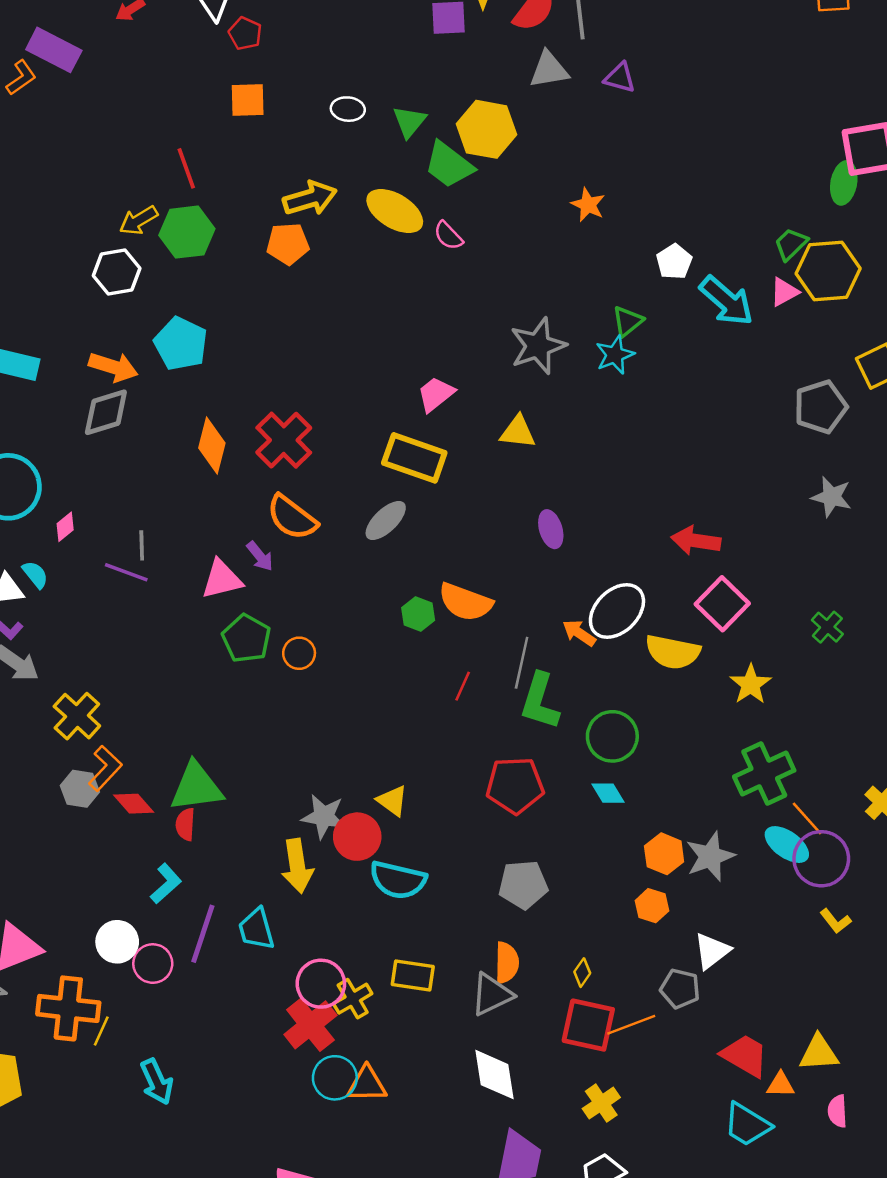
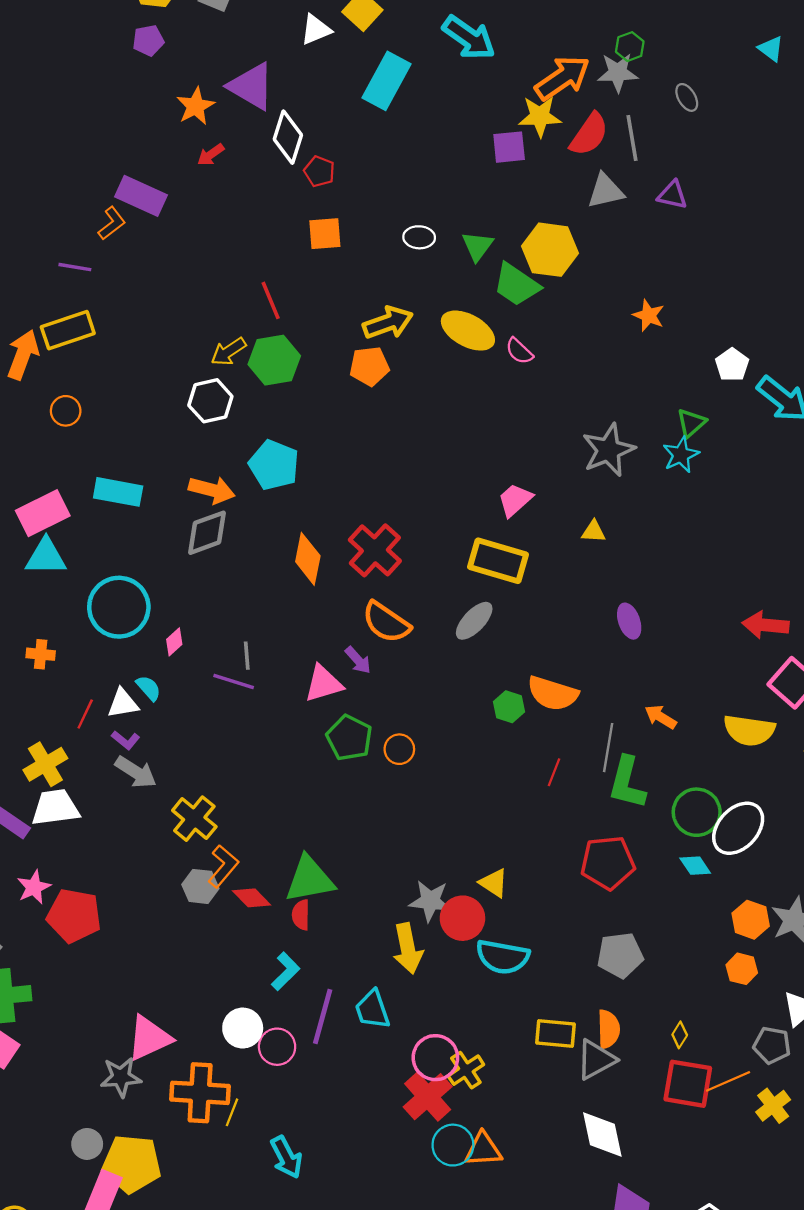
yellow triangle: (518, 432) -> (594, 532), size x0.7
white ellipse: (617, 611) -> (738, 828), moved
yellow rectangle: (413, 975) -> (556, 1033), moved
yellow cross: (601, 1103) -> (773, 1106), moved

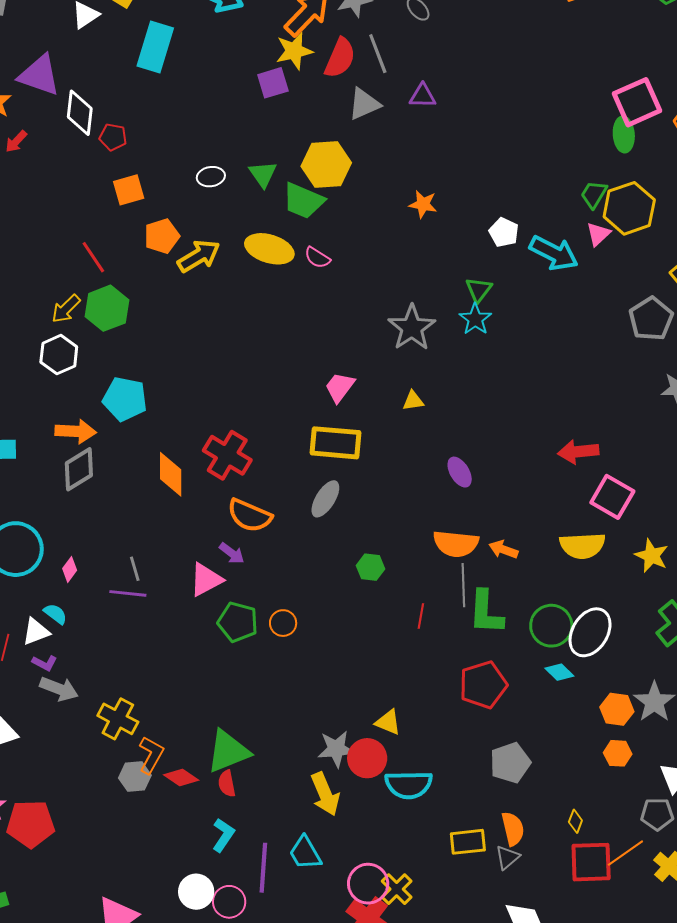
orange pentagon: (369, 366) -> (162, 236), moved
orange semicircle: (553, 693) -> (456, 544), moved
gray triangle: (596, 1060) -> (507, 857), size x0.7

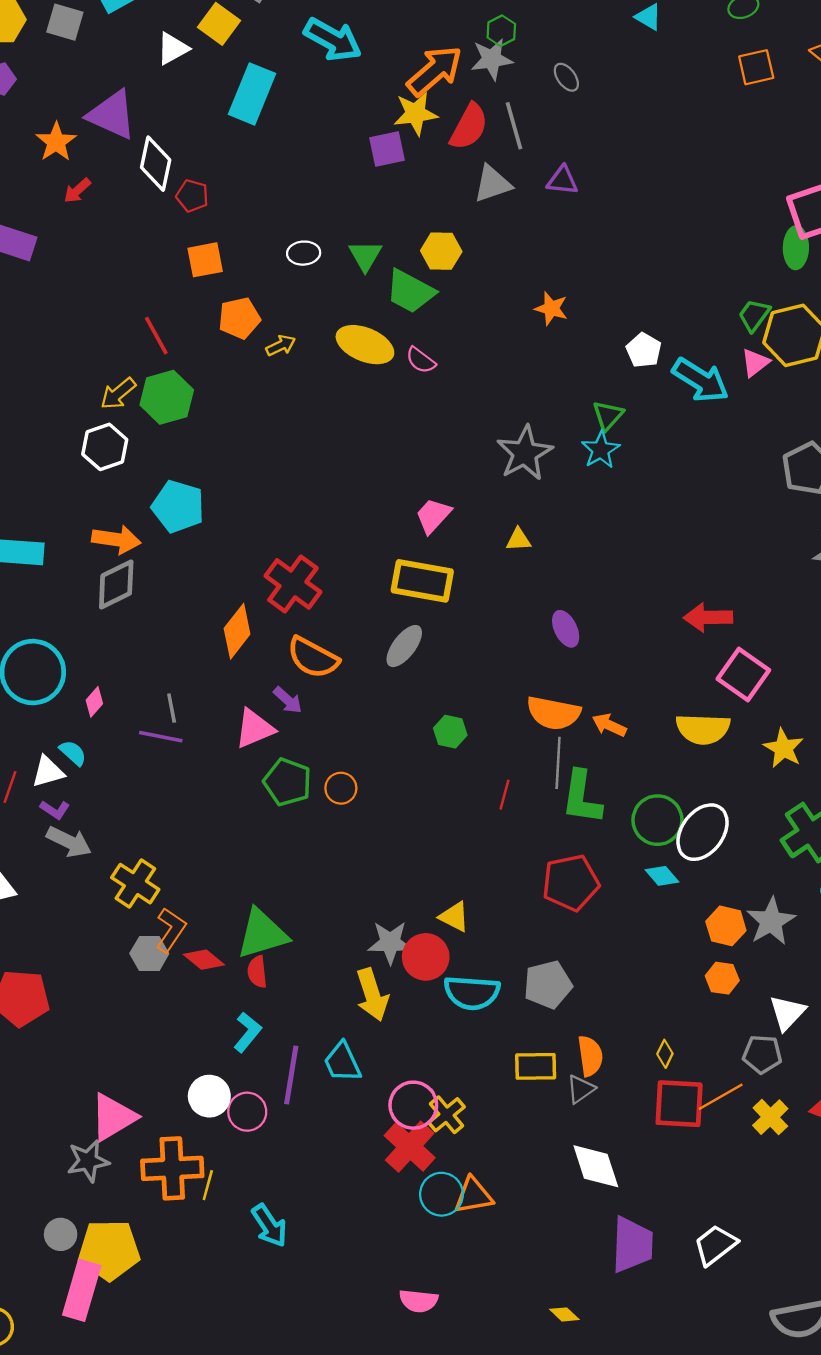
yellow hexagon: (326, 165) -> (441, 251), size x0.7
yellow arrow: (199, 256) -> (281, 346), size x0.6
orange diamond: (171, 474) -> (237, 631), moved, turned 33
gray pentagon: (510, 763) -> (548, 985), moved

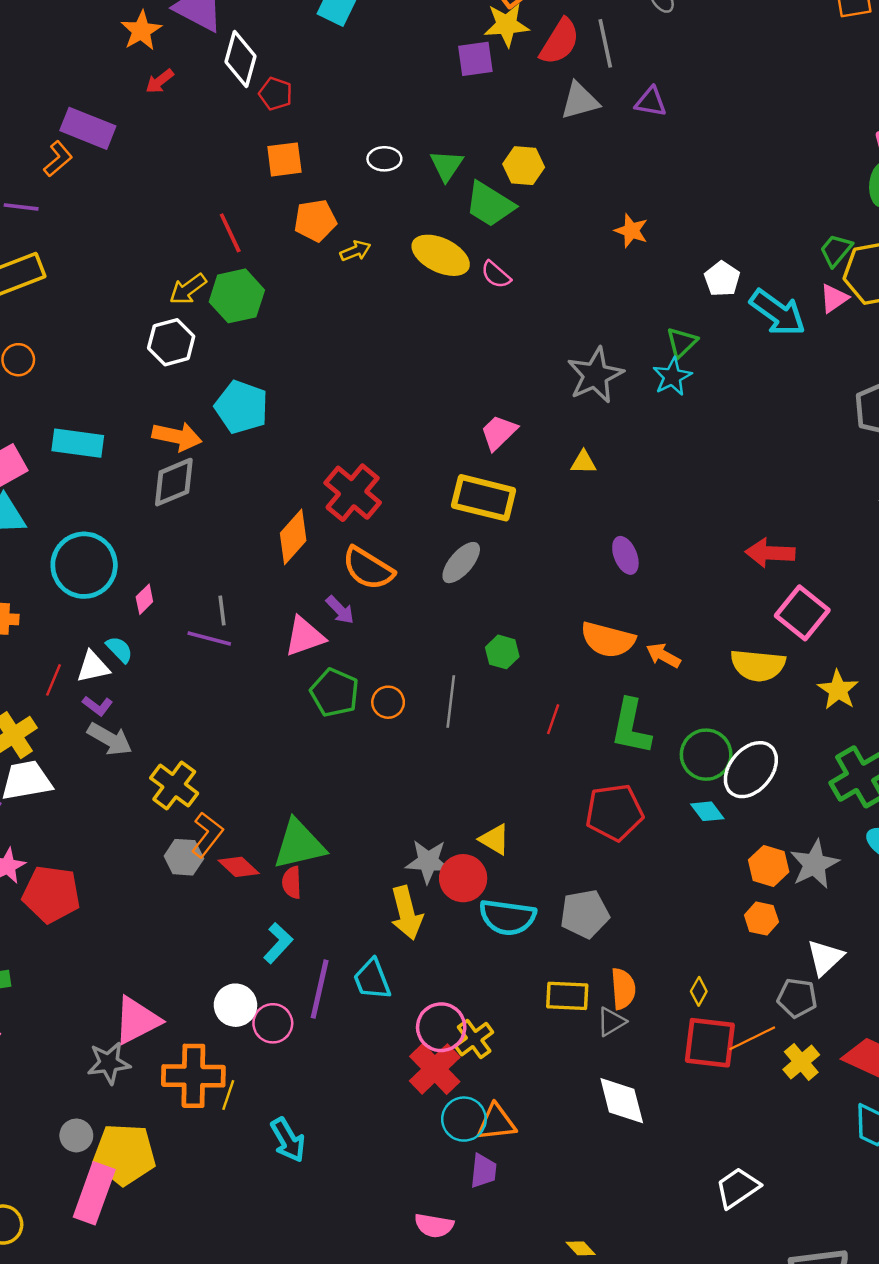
gray line: (558, 763) -> (451, 702), moved
purple trapezoid: (632, 1245) -> (483, 1171), moved, size x0.6

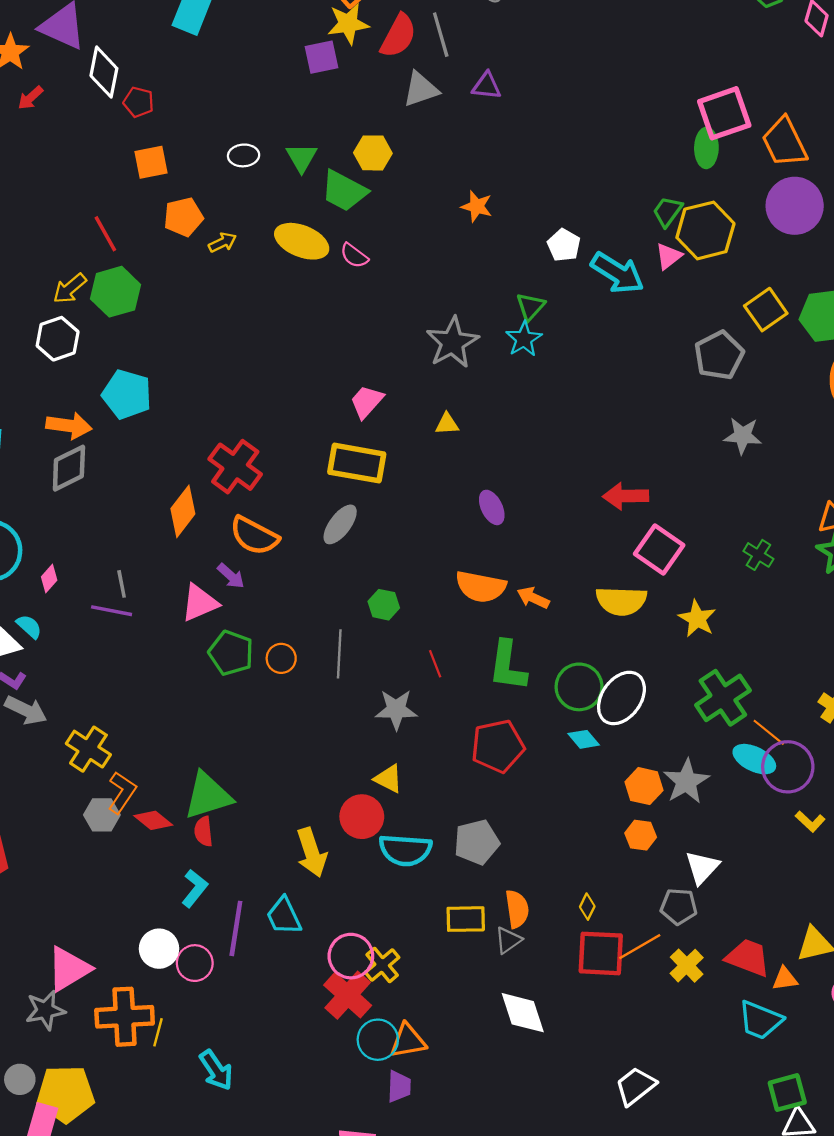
red line: (553, 719) -> (435, 664), turned -36
gray star: (428, 861) -> (396, 710), moved

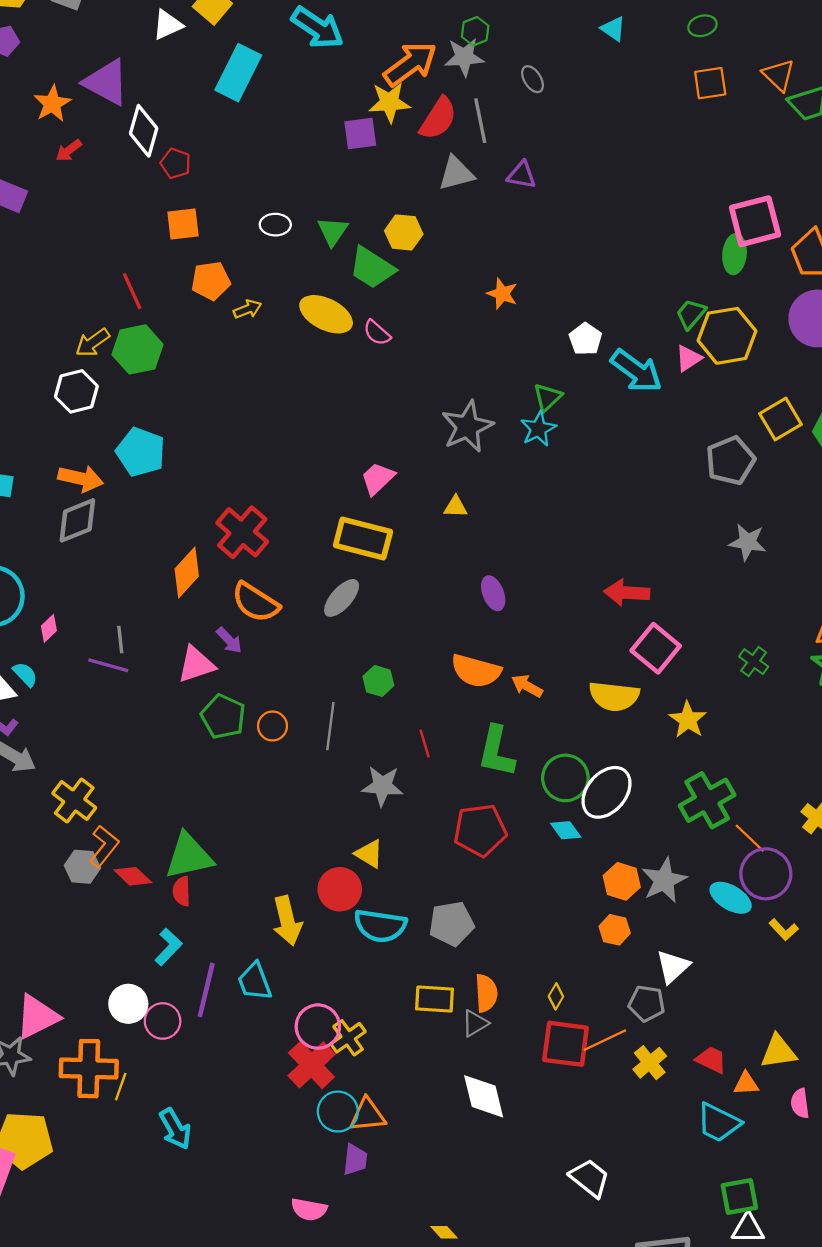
cyan ellipse: (754, 759) -> (731, 898), moved
red trapezoid: (748, 958) -> (711, 1060), size x0.7
white trapezoid: (636, 1086) -> (590, 1178), turned 72

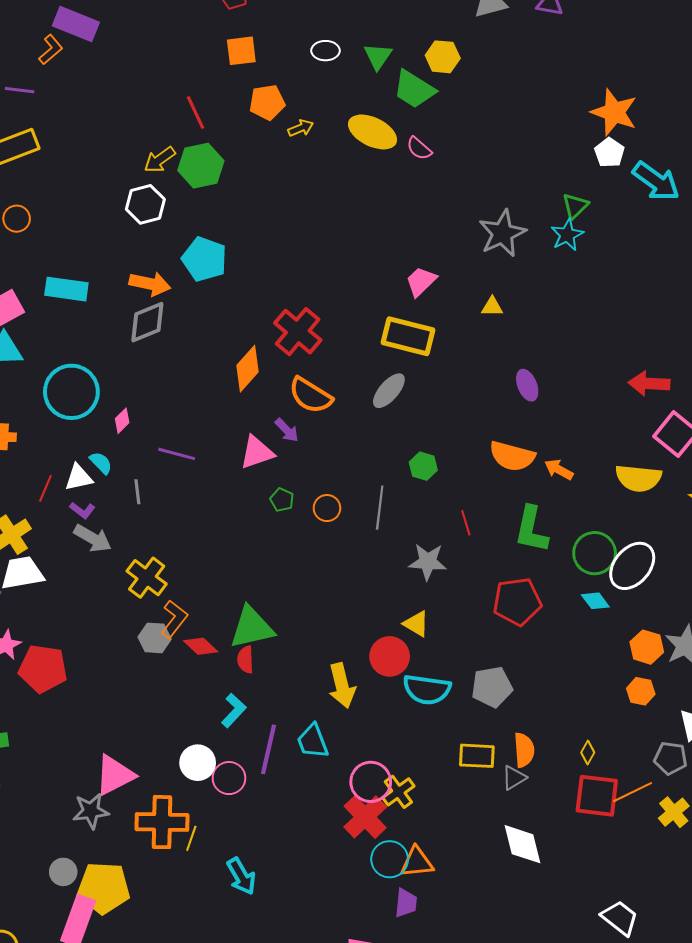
orange star: (502, 294) -> (614, 112), moved, size x1.6
gray line: (120, 640) -> (137, 492), moved
green pentagon: (223, 717) -> (282, 500), size x0.6

